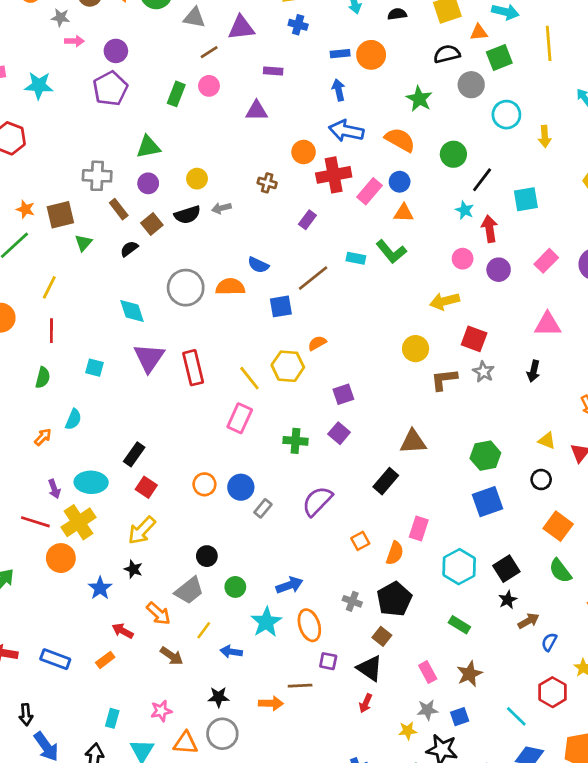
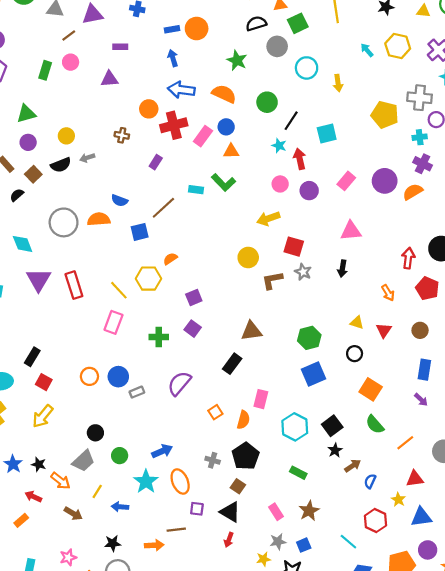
gray rectangle: (263, 508) -> (137, 392), turned 32
black star: (133, 569) -> (39, 464), moved

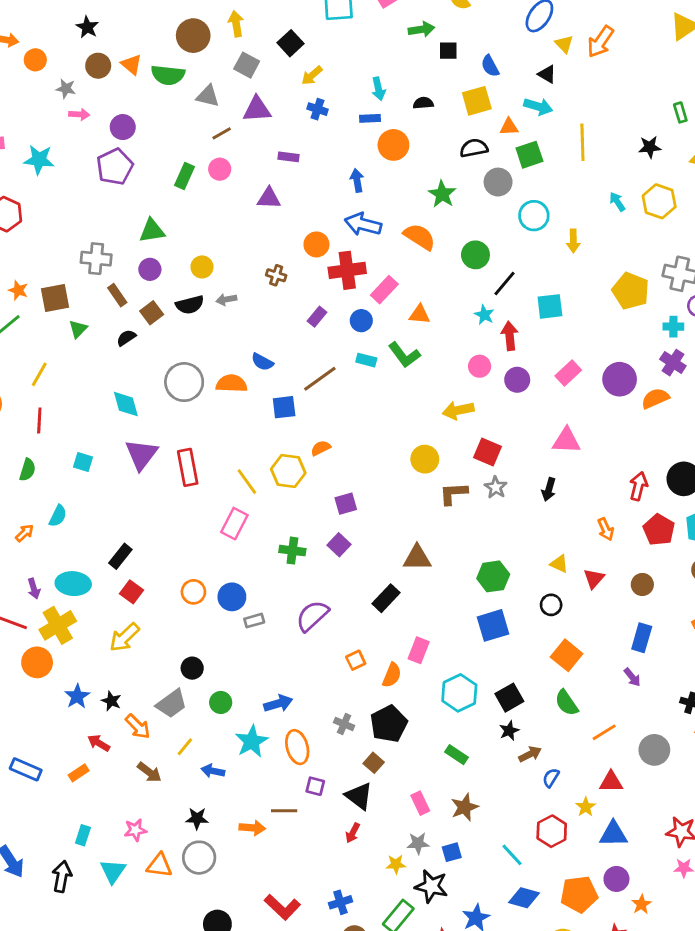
blue rectangle: (172, 29) -> (370, 118), moved
blue circle: (226, 127) -> (361, 321), moved

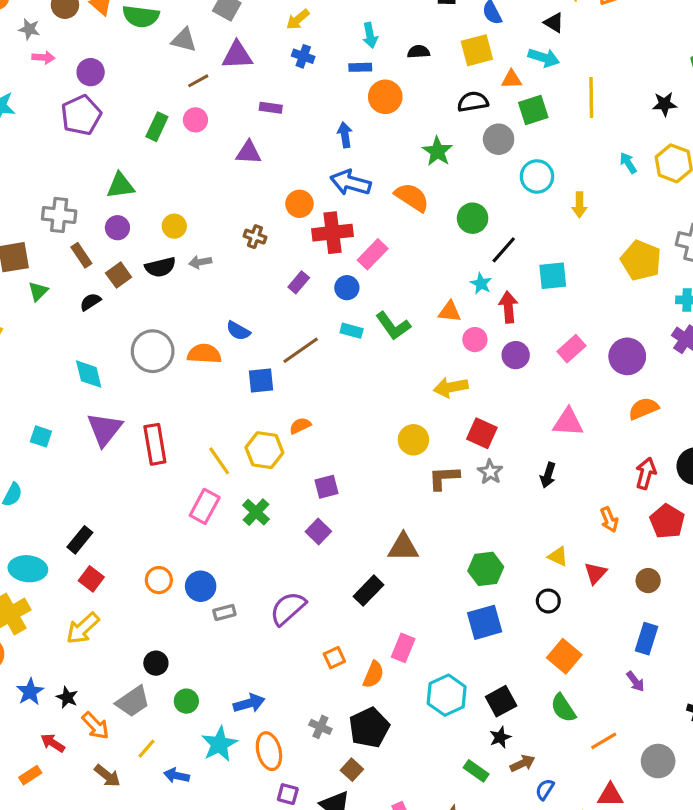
orange triangle: (419, 315) -> (450, 312), moved
orange semicircle: (655, 398) -> (644, 409), moved
green cross: (292, 551) -> (256, 512), moved, turned 35
green rectangle: (456, 755) -> (476, 771), moved

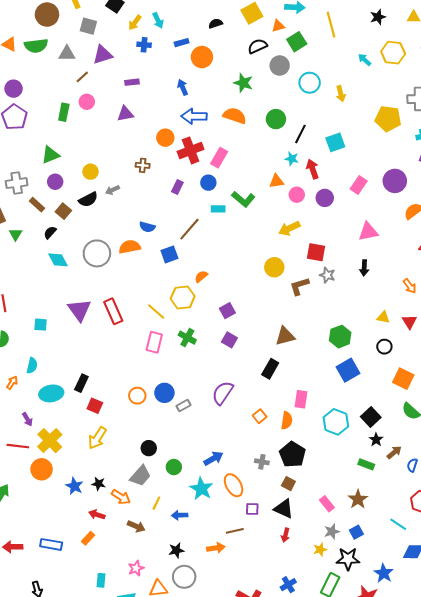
cyan arrow: (370, 35) -> (158, 20), moved
cyan diamond: (89, 374) -> (58, 260), moved
cyan ellipse: (28, 569) -> (51, 393), moved

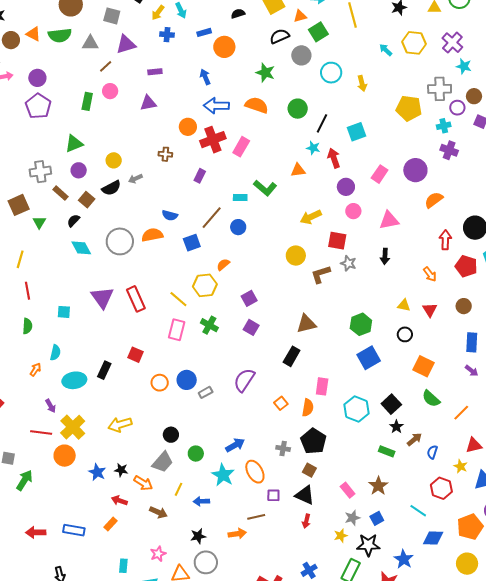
blue circle: (208, 183) -> (238, 227), moved
pink circle: (297, 195) -> (353, 211), moved
red square: (95, 406) -> (136, 355), moved
yellow arrow: (97, 438) -> (120, 425), turned 40

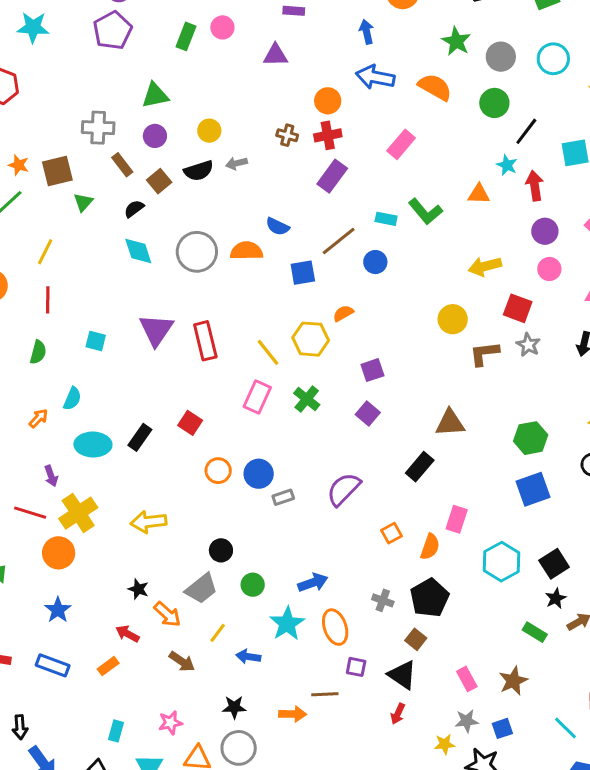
gray circle: (301, 55) -> (501, 57), moved
red cross: (213, 140) -> (328, 135), moved, size x0.7
purple rectangle: (200, 176) -> (332, 176), size x1.5
blue star: (97, 472) -> (58, 610), moved

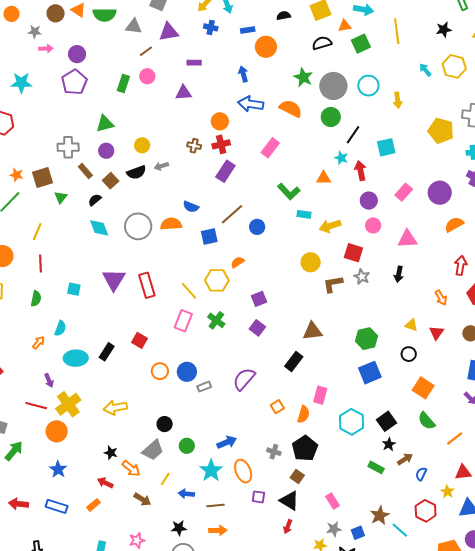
gray circle: (501, 57) -> (333, 86), size x1.4
cyan rectangle: (386, 219) -> (304, 214), moved
brown star: (513, 681) -> (380, 515), moved
brown line: (325, 694) -> (216, 505), moved

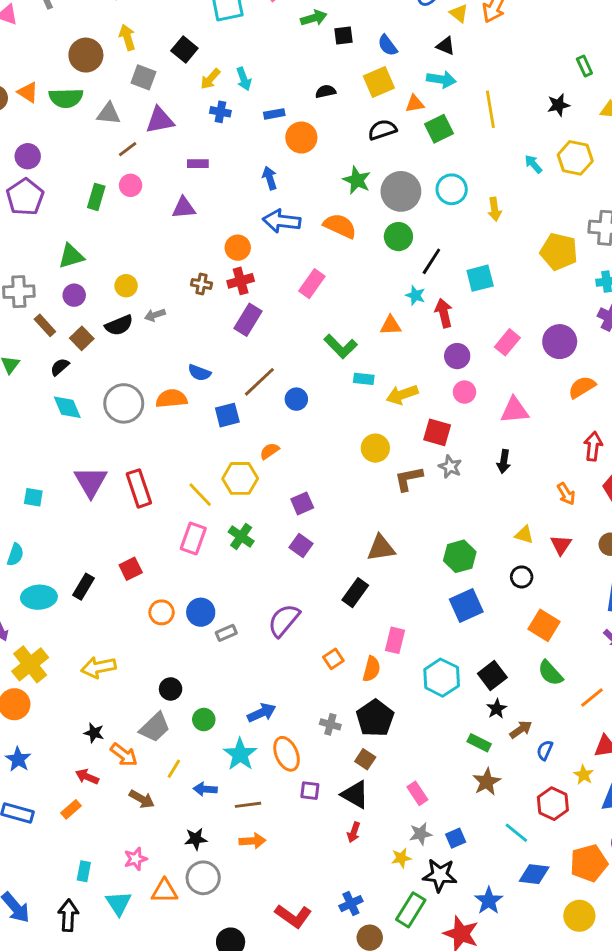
red square: (140, 340) -> (131, 569), turned 35
brown star: (380, 515) -> (487, 782), moved

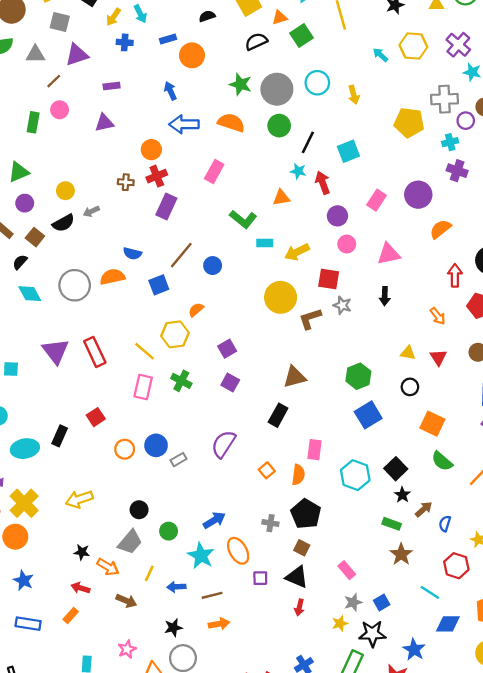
yellow circle: (375, 448) -> (281, 297), size x1.4

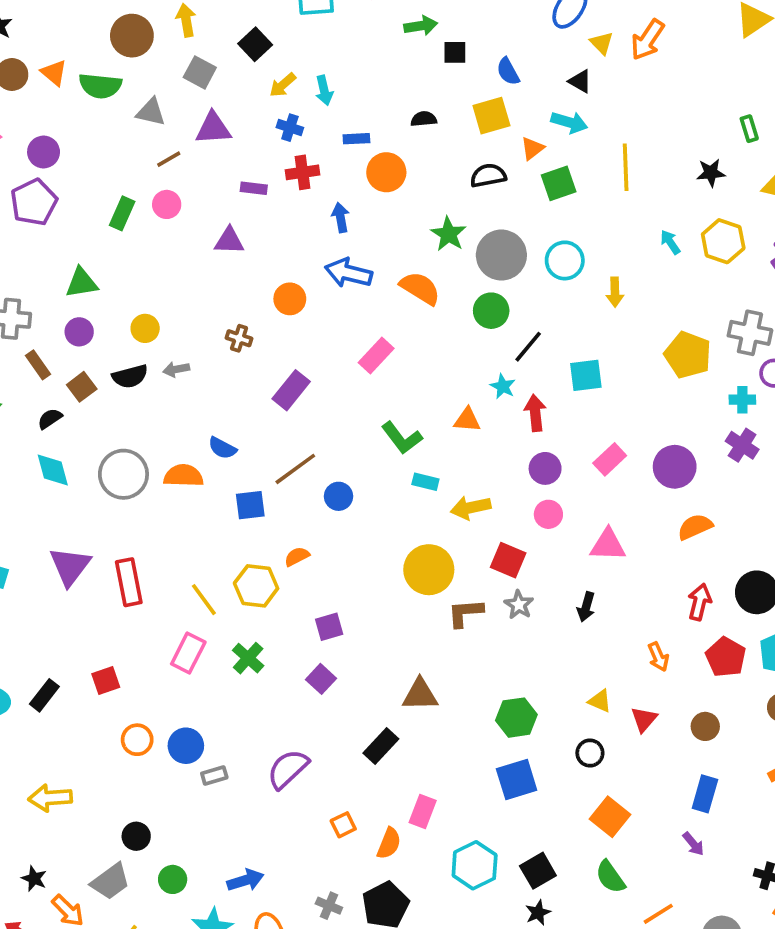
orange triangle: (280, 18) -> (532, 148), turned -35
red cross: (157, 176) -> (302, 172), moved

